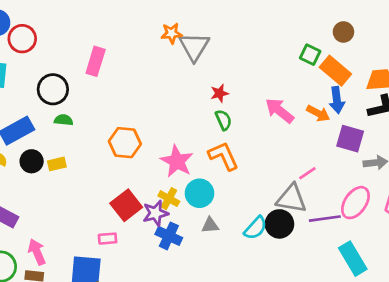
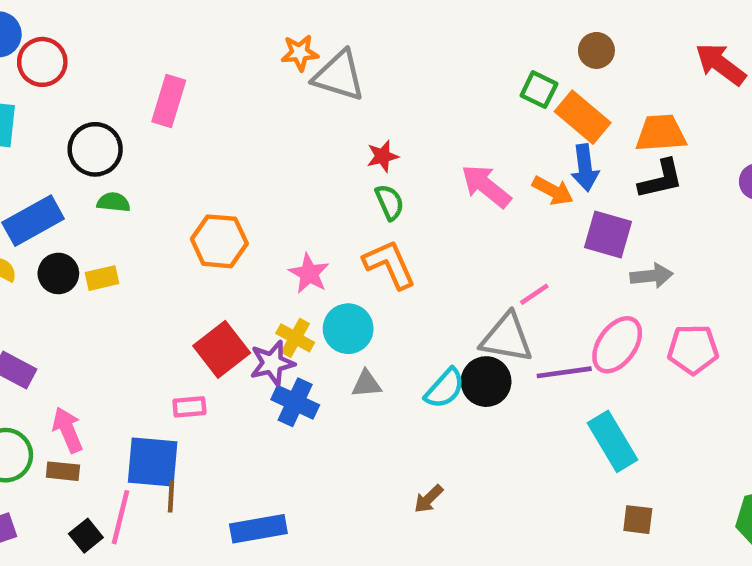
gray triangle: (194, 47) -> (339, 76), turned -44
pink star: (177, 161) -> (309, 273), size x0.7

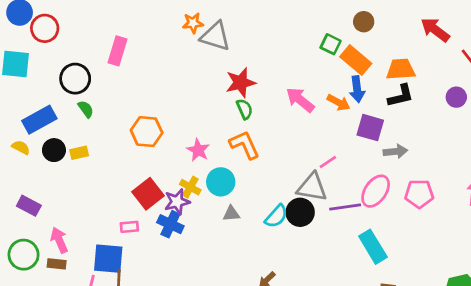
red star: (383, 156) -> (241, 83), size x1.6
green semicircle: (114, 202) -> (86, 109), turned 48
blue cross: (295, 402) -> (170, 224), moved

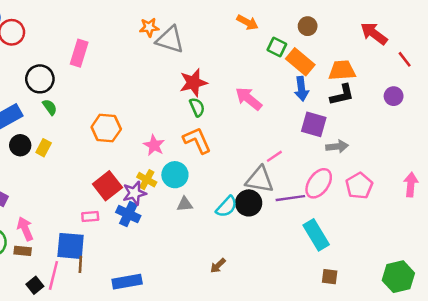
orange arrow: (339, 102) -> (247, 22), moved
yellow rectangle: (79, 153) -> (44, 148), turned -49
pink pentagon: (419, 194) -> (359, 186), turned -30

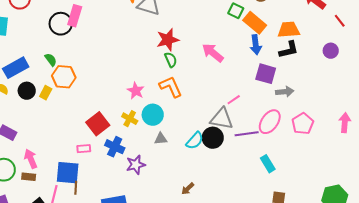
black circle: (40, 79) -> (61, 24), moved
orange hexagon: (106, 128) -> (64, 77), moved
purple star: (134, 193) -> (136, 165), moved
cyan rectangle: (316, 235) -> (268, 164), size x0.7

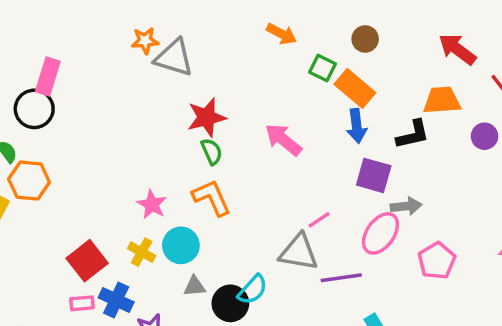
black circle: (61, 24) -> (34, 109), moved
orange trapezoid: (289, 30) -> (442, 100), moved
pink ellipse: (270, 122) -> (380, 233), moved
black circle: (213, 138) -> (230, 303), moved
pink rectangle: (84, 149) -> (82, 303), moved

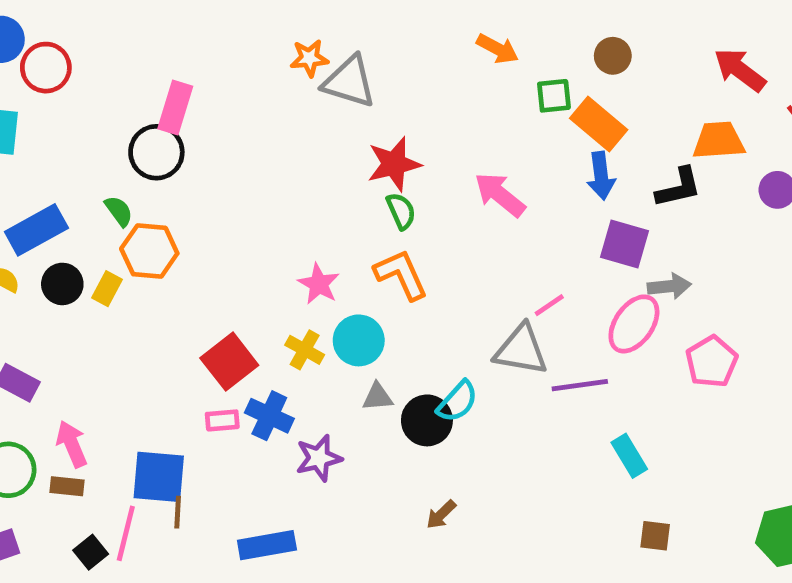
green square: (322, 68) -> (554, 96), turned -32

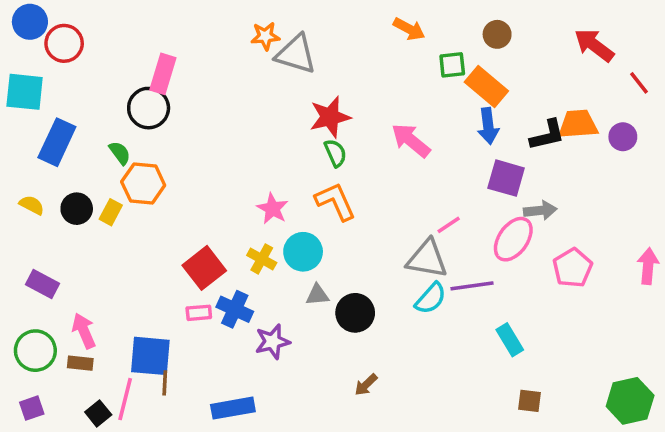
orange trapezoid: (719, 140) -> (578, 124), moved
blue rectangle: (36, 230) -> (57, 142), moved, turned -36
cyan semicircle: (458, 402) -> (431, 298), moved

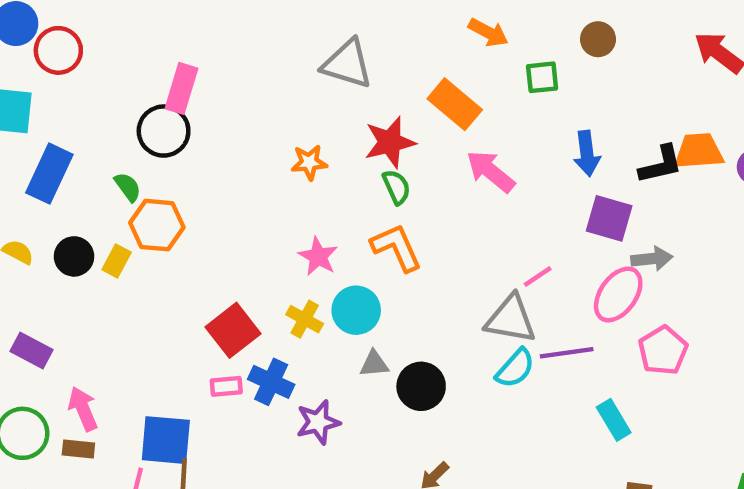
orange star: (265, 36) -> (309, 162), moved
orange rectangle: (486, 86) -> (455, 104), moved
pink pentagon: (573, 268) -> (663, 350), moved

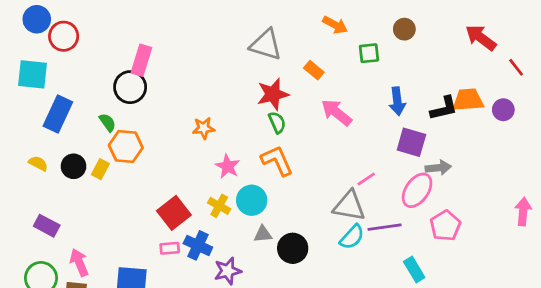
gray triangle: (347, 64) -> (266, 45), moved
orange rectangle: (455, 104) -> (314, 70), size x0.6
orange star: (309, 162) -> (204, 128), moved

